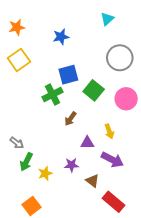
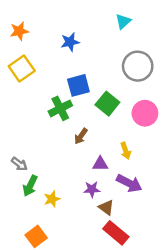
purple star: (71, 165) -> (92, 189), moved
red rectangle: (113, 202) -> (116, 233), moved

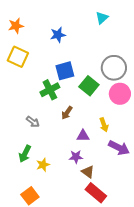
gray circle: (138, 66) -> (114, 68), moved
yellow square: (22, 69) -> (18, 57), turned -30
gray arrow: (19, 164) -> (33, 122), moved
purple arrow: (129, 183) -> (119, 148), moved

